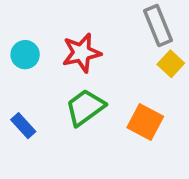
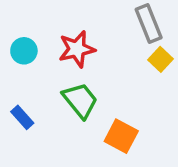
green trapezoid: (85, 107) -> (80, 100), turned 87
orange square: (145, 122) -> (121, 136), moved

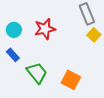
green trapezoid: (80, 100) -> (37, 73), moved
blue rectangle: (22, 117) -> (13, 55), moved

